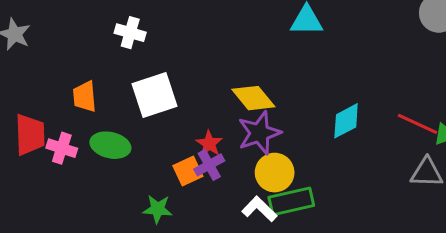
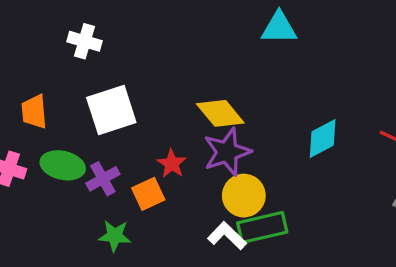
purple cross: (209, 165) -> (103, 179), moved

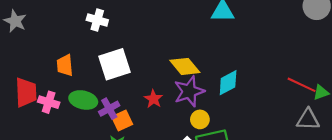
cyan diamond: (323, 139) -> (228, 83), moved
orange square: (148, 194) -> (122, 121), moved
yellow circle: (244, 196) -> (200, 119), size x0.7

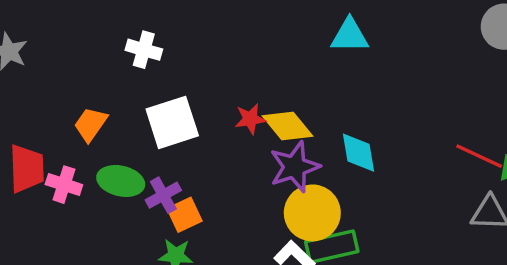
orange trapezoid: (65, 65) -> (91, 124), turned 40
cyan diamond: (228, 83) -> (358, 153), turned -72
red star: (153, 99) -> (250, 119), moved, turned 30
yellow circle: (200, 119) -> (312, 213), size x1.8

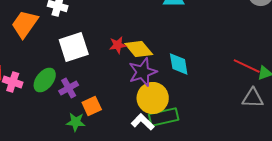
orange trapezoid: (91, 124) -> (25, 24), moved, size x1.4
green ellipse: (121, 181) -> (45, 80), turned -65
orange square: (185, 215) -> (92, 106), moved

